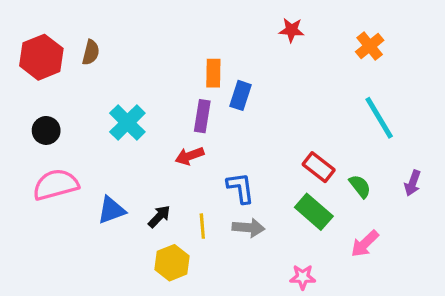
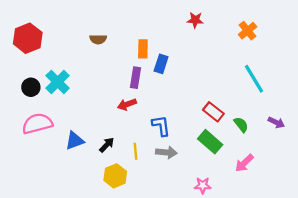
brown semicircle: (91, 52) -> (98, 39), moved, turned 77
cyan cross: (127, 123) -> (58, 82), moved
purple arrow: (413, 183) -> (276, 122), turned -84

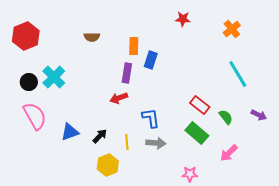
pink semicircle: (37, 124) -> (35, 116), turned 76

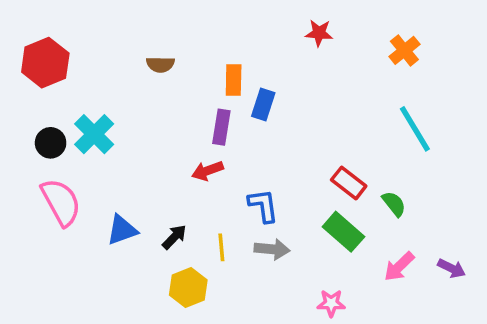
purple arrow: (259, 115) -> (451, 268), moved

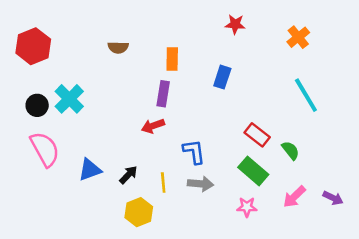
blue rectangle: (263, 104) -> (222, 77), moved
pink star: (331, 303) -> (247, 207), moved

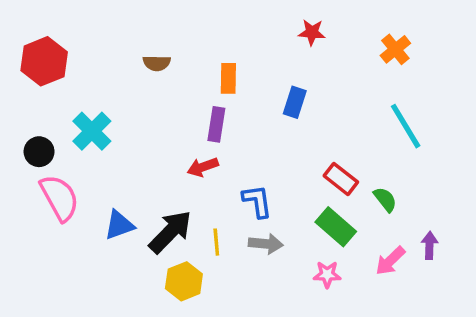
black circle: (37, 105) -> (39, 152), moved
black arrow: (128, 175) -> (170, 232), size x1.8
purple arrow: (333, 198) -> (429, 245), moved, turned -114

